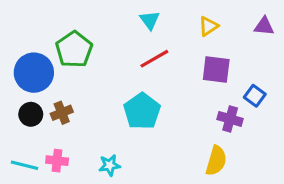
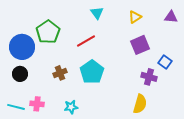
red line: (154, 59) -> (86, 41), moved
purple square: (216, 69) -> (140, 45), turned -30
brown cross: (62, 113) -> (60, 73), moved

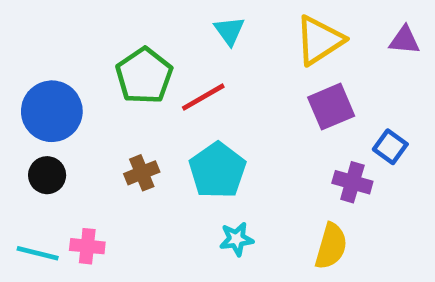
yellow triangle: (135, 17) -> (319, 40), size x1.6
green pentagon: (48, 32) -> (144, 76), moved
cyan star: (71, 107) -> (236, 239), moved

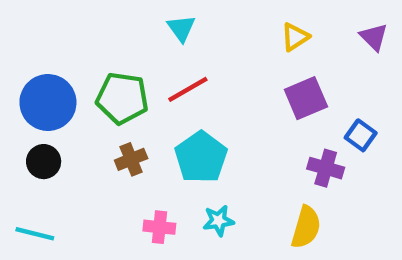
cyan triangle: (229, 31) -> (181, 28), moved
yellow triangle: (319, 40) -> (295, 37), size x0.6
purple triangle: (404, 40) -> (374, 37), turned 40
green pentagon: (144, 76) -> (122, 98), moved, turned -30
pink cross: (87, 246) -> (159, 227), moved

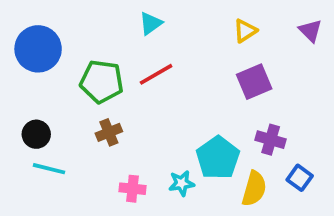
cyan triangle: (181, 28) -> (151, 23), turned 30
blue circle: (48, 103) -> (38, 49), moved
blue square: (361, 135) -> (300, 178), moved
cyan pentagon: (201, 157) -> (218, 158), moved
cyan line: (35, 234) -> (49, 169), moved

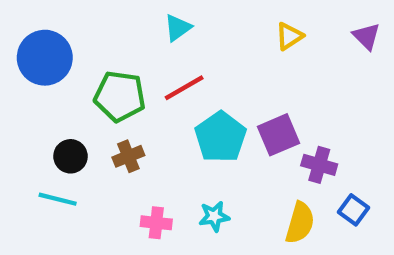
purple square: (254, 82) -> (278, 135), moved
black circle: (36, 134) -> (70, 156), moved
cyan pentagon: (218, 158) -> (221, 137), moved

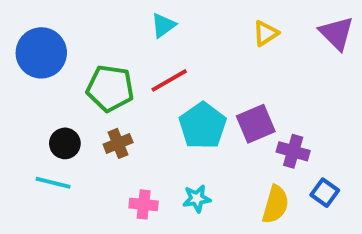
purple triangle: (366, 36) -> (336, 33), size x1.4

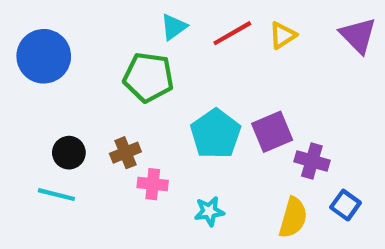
red line: (169, 80) -> (232, 33), moved
green pentagon: (110, 88) -> (148, 77), moved
pink cross: (144, 204) -> (153, 184), moved

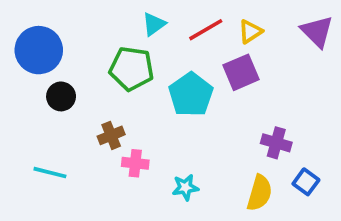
purple square: (272, 132) -> (241, 72), moved
cyan pentagon: (216, 134) -> (191, 95), moved
black circle: (69, 153) -> (61, 96), moved

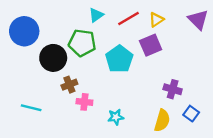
black circle: (61, 96) -> (53, 58), moved, size x1.5

